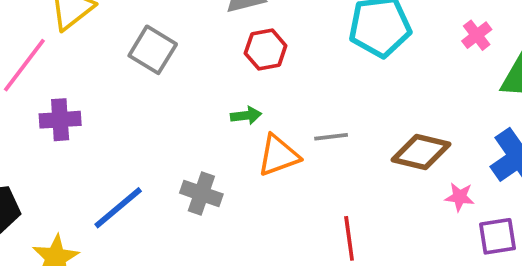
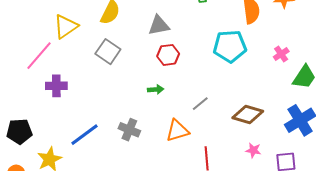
gray line: (331, 137) -> (200, 104), turned -36
orange triangle: (278, 155) -> (177, 131), moved
pink star: (460, 197) -> (253, 150), moved

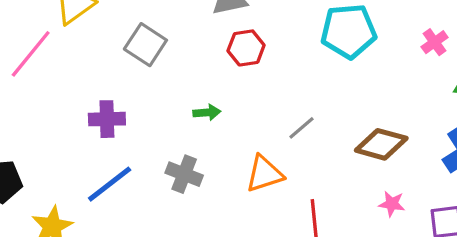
purple cross: (56, 86) -> (107, 119), moved
green arrow: (156, 90) -> (207, 112), moved

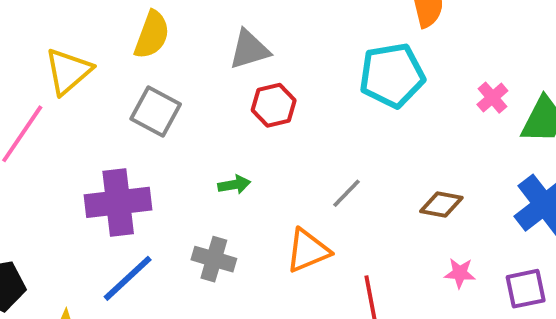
pink cross: (435, 42) -> (492, 98), moved
purple cross: (107, 119) -> (118, 202), size x1.5
brown diamond: (381, 144) -> (441, 204), size x0.7

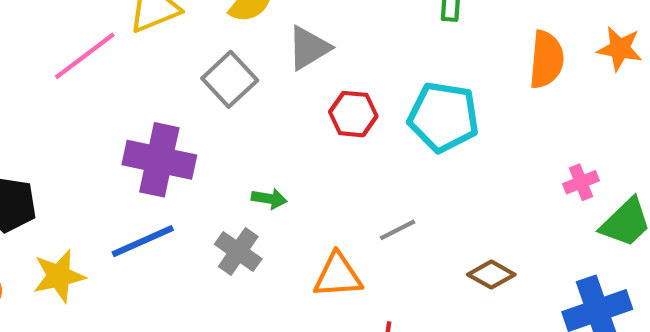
gray triangle: (249, 50) -> (309, 48), moved, turned -33
cyan pentagon: (392, 75) -> (443, 117), moved
green arrow: (234, 185) -> (269, 199), moved

